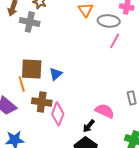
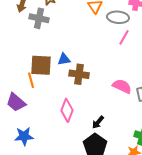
blue triangle: (56, 74) -> (64, 59), moved, turned 32
brown cross: (42, 102) -> (79, 74), moved
pink semicircle: (105, 111) -> (122, 86), moved

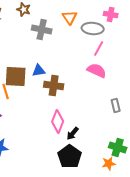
gray cross: (39, 18) -> (42, 30), moved
pink semicircle: (122, 86) -> (97, 70), moved
pink diamond: (67, 110) -> (58, 122), moved

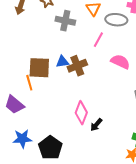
pink line: (99, 48) -> (98, 40), moved
brown cross: (54, 86) -> (77, 66), moved, turned -30
black pentagon: (70, 156) -> (50, 148), moved

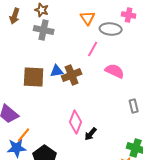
gray cross: (65, 21) -> (44, 30), moved
orange line: (29, 83) -> (24, 135), moved, turned 56

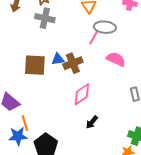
gray ellipse: (111, 29) -> (105, 27), moved
pink diamond: (76, 122) -> (82, 94), moved, turned 35
orange line: (24, 135) -> (25, 123), turned -56

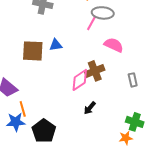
brown cross: (73, 63) -> (95, 71), moved

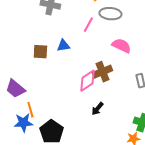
pink line: (92, 23) -> (88, 25), moved
brown square: (33, 51) -> (40, 52), size x0.7

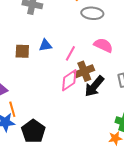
pink line: (88, 25) -> (70, 53), moved
black arrow: (97, 109) -> (94, 86), moved, size x1.6

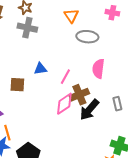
pink semicircle: (103, 45) -> (98, 69), turned -108
brown square: (22, 51) -> (17, 85), moved

